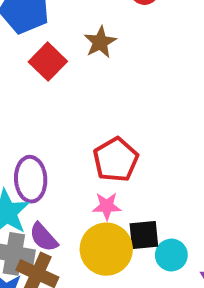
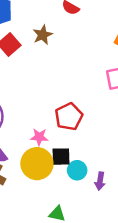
red pentagon: (116, 160) -> (69, 117), moved

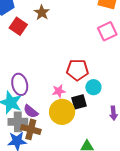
red pentagon: (69, 117) -> (77, 70), turned -30
cyan circle: (77, 170) -> (93, 87), moved

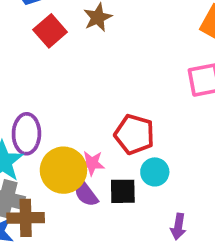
purple semicircle: (31, 111) -> (86, 193), moved
yellow circle: (62, 112) -> (63, 170), moved
brown cross: (31, 129) -> (26, 218), turned -30

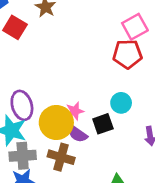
red pentagon: (134, 134) -> (127, 54), moved
brown cross: (26, 218) -> (61, 157), moved, turned 35

